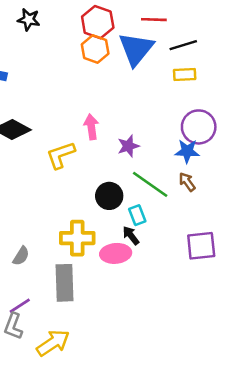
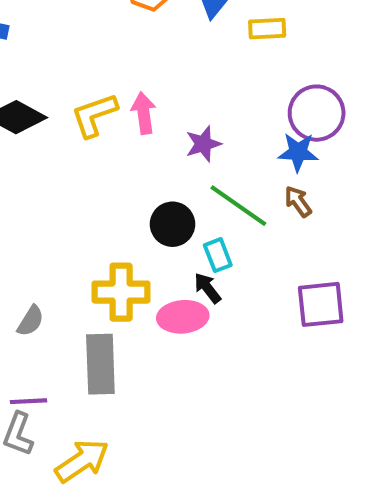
yellow rectangle: (185, 75) -> (267, 29), moved
yellow L-shape: (61, 155) -> (94, 115), moved
purple line: (20, 306) -> (28, 401), turned 30

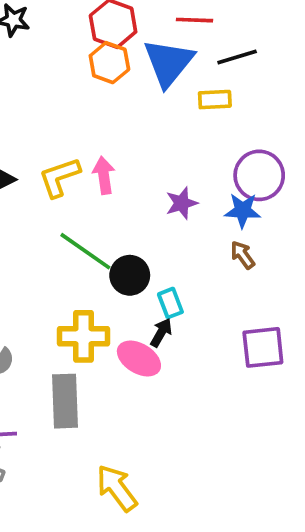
purple star: (203, 144) -> (182, 203), moved
green line: (238, 206) -> (85, 251), moved
black arrow: (207, 288) -> (161, 333), turned 68
pink ellipse: (183, 317) -> (139, 358), turned 36
yellow arrow: (82, 461) -> (117, 488), moved, turned -93

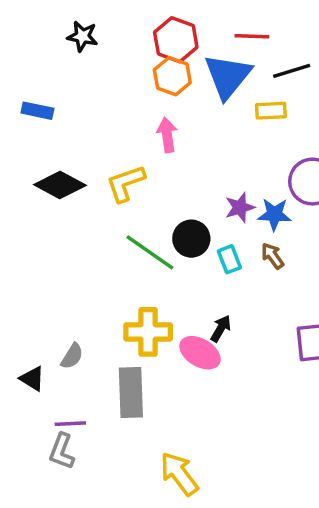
pink arrow: (104, 175) -> (167, 135), moved
blue star: (243, 211) -> (274, 214), moved
brown arrow: (243, 255) -> (273, 256), moved
black circle: (130, 275) -> (191, 239), moved
cyan rectangle: (170, 303) -> (229, 259), moved

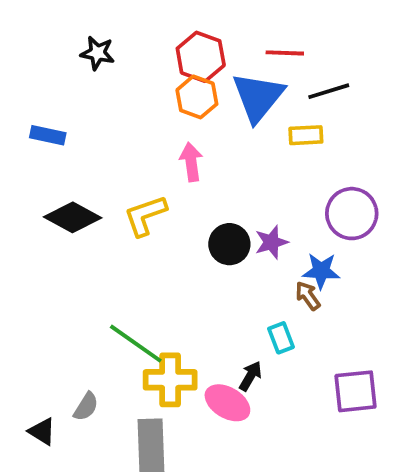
blue star: (274, 214) -> (321, 271), moved
black circle: (191, 239) -> (229, 244), moved
green line: (150, 252) -> (136, 344), moved
cyan rectangle: (229, 259) -> (281, 338), moved

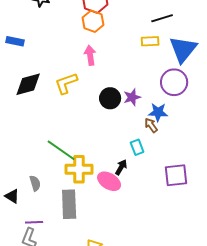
blue triangle: (258, 97) -> (183, 49), moved
black diamond: (73, 217) -> (28, 84), turned -44
gray semicircle: (86, 407) -> (35, 183), turned -49

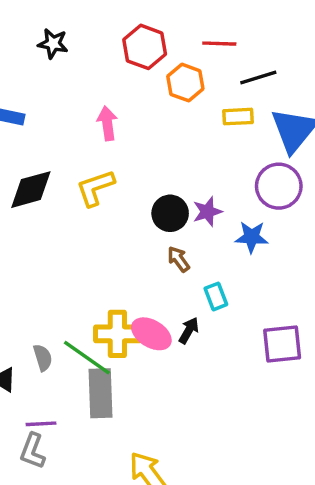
orange hexagon: (93, 21) -> (185, 83), moved
pink arrow: (90, 55) -> (107, 123), moved
brown arrow: (151, 125) -> (179, 259), moved
green line: (61, 150) -> (87, 358), moved
pink ellipse: (109, 181) -> (151, 334), moved

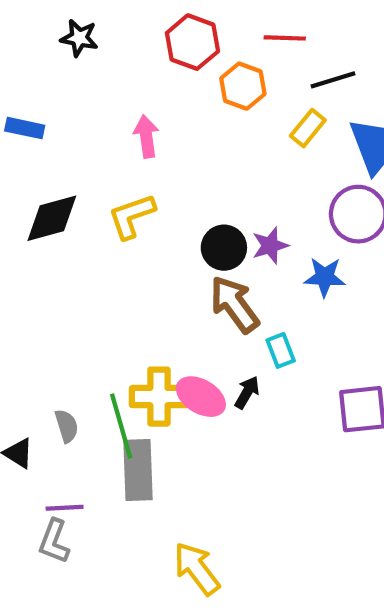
yellow rectangle: (238, 117) -> (308, 128), turned -48
brown arrow: (179, 259) -> (234, 304), size x1.8
green line: (87, 358) -> (121, 426), turned 39

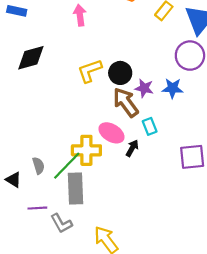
yellow L-shape: (132, 216) -> (90, 71), moved
purple star: (270, 246) -> (144, 88), moved, turned 30
pink ellipse: (201, 397) -> (111, 133), moved
green line: (121, 426) -> (67, 166), turned 60
gray L-shape: (54, 541) -> (61, 223), moved, turned -50

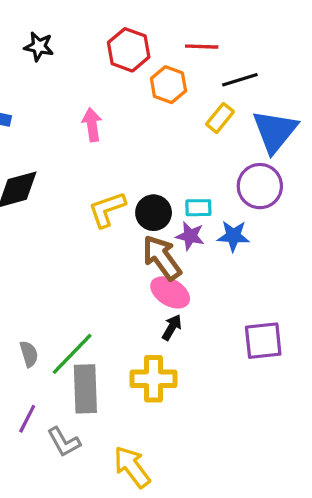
cyan rectangle: (150, 126) -> (198, 208), moved, turned -70
pink ellipse: (111, 133) -> (170, 292), moved
yellow cross: (86, 150) -> (154, 379), moved
purple line: (37, 208) -> (27, 419), turned -60

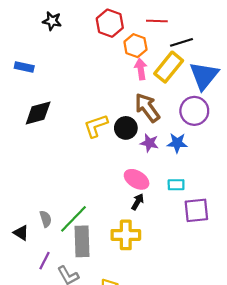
yellow rectangle: (220, 118) -> (169, 67), size x1.6
pink arrow: (92, 125) -> (141, 69), moved
cyan rectangle: (198, 208) -> (176, 185), moved
brown arrow: (162, 258) -> (147, 108), moved

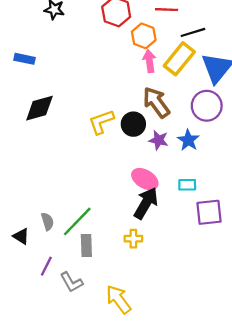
blue star: (177, 143) -> (188, 140), turned 30
black arrow: (138, 202) -> (146, 203), size x1.8
yellow cross: (126, 235) -> (133, 239), size x0.6
gray rectangle: (82, 241) -> (86, 246), size x0.7

